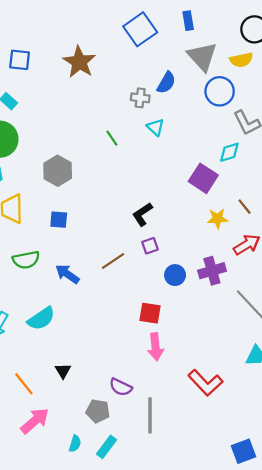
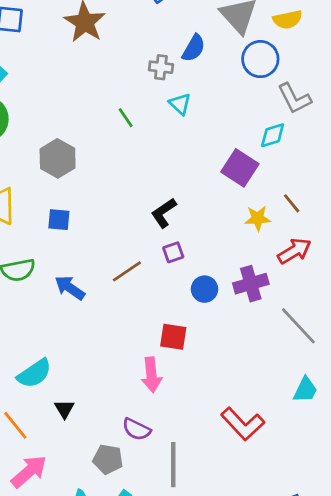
cyan semicircle: (41, 319) -> (34, 373), moved
pink arrow: (155, 347) -> (151, 375), moved

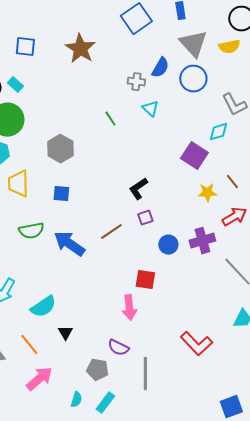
blue circle: (260, 59) -> (193, 79), moved
blue arrow: (70, 288) -> (69, 244), size x1.4

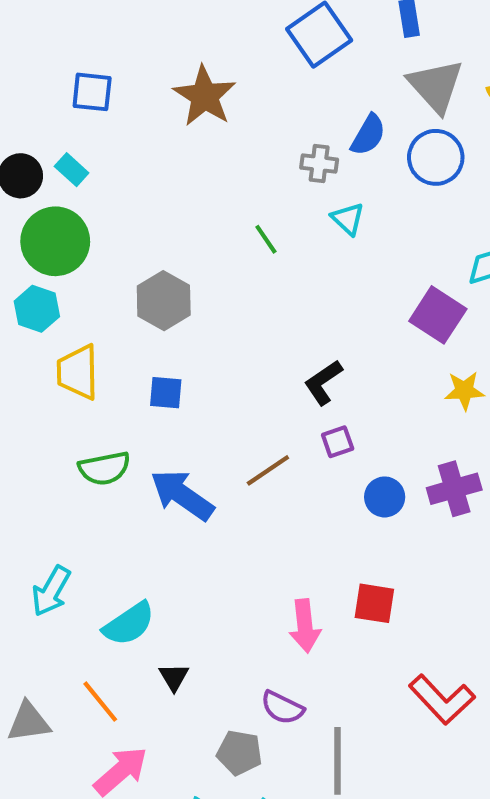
red square: (145, 280) -> (374, 603), moved

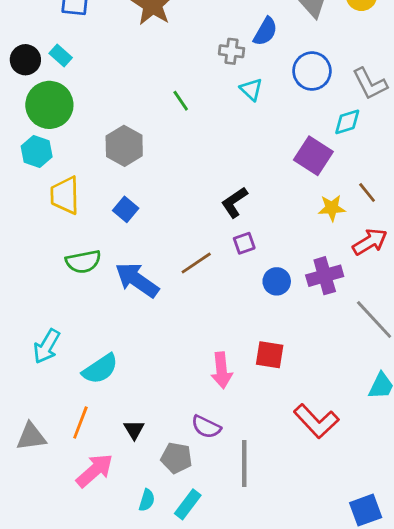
blue circle: (436, 157) -> (312, 71), moved
green line: (266, 239) -> (181, 101), moved
blue square: (166, 393) -> (126, 209), turned 35
black triangle: (174, 677) -> (134, 430), moved
orange line: (100, 702) -> (80, 423), turned 60

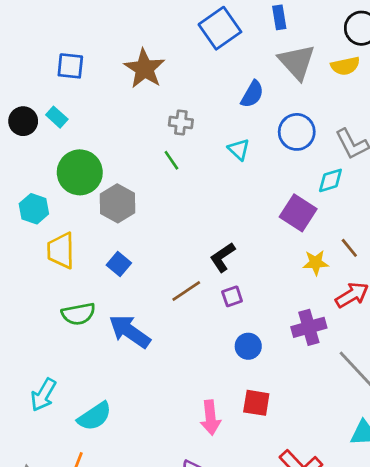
gray cross: (232, 51) -> (181, 123), moved
green circle: (49, 105) -> (80, 172), moved
brown line: (196, 263) -> (186, 291), moved
blue circle: (277, 281) -> (248, 346), moved

